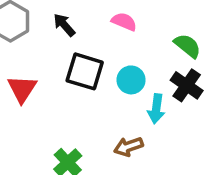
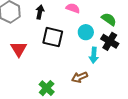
black arrow: (64, 25) -> (40, 12), turned 56
cyan circle: (131, 80) -> (86, 32), moved

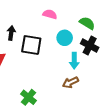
black arrow: (40, 12) -> (11, 33), moved
brown arrow: (80, 77) -> (70, 82), moved

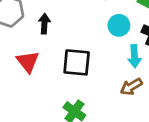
black square: (31, 45) -> (77, 62), moved

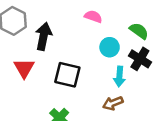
black arrow: (44, 24) -> (43, 36), size x1.5

